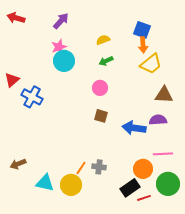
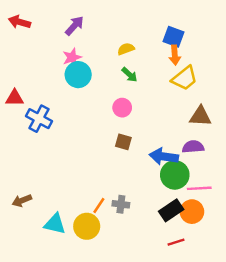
green arrow: (106, 61) -> (130, 75), turned -112
red triangle: (12, 80) -> (15, 98), turned 42
orange circle: (143, 169) -> (192, 212), moved
green circle: (168, 184) -> (175, 175), moved
black rectangle: (130, 188) -> (171, 210), moved

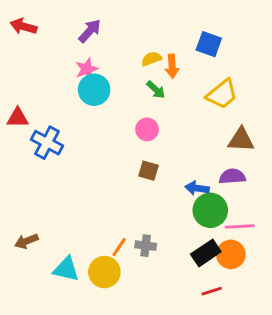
orange arrow: (175, 55) -> (172, 66), moved
blue arrow: (164, 157) -> (197, 188), size x0.7

